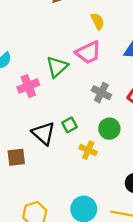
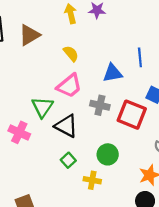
pink cross: (28, 86) -> (19, 132), turned -30
gray cross: (101, 93) -> (100, 105), moved
black triangle: (44, 133) -> (66, 126), moved

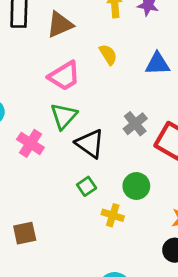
blue triangle: (113, 73) -> (158, 64), moved
pink trapezoid: (69, 86) -> (64, 76), moved
gray cross: (100, 105) -> (135, 124), turned 30

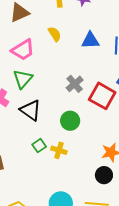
black triangle: (90, 144) -> (31, 110), moved
green square: (87, 186) -> (39, 146), moved
green circle: (136, 186) -> (70, 121), moved

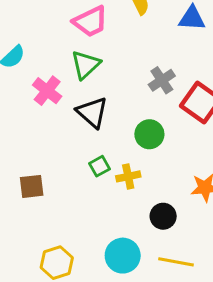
yellow cross: (59, 150) -> (128, 176), turned -35
black circle: (104, 175) -> (163, 216), moved

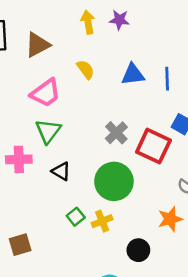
pink cross: (47, 91) -> (19, 159), turned -30
black triangle: (92, 112) -> (61, 171), size x0.7
green circle: (149, 134) -> (114, 181), size x1.5

